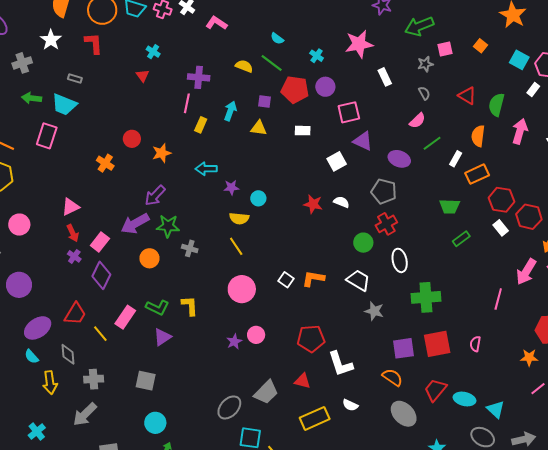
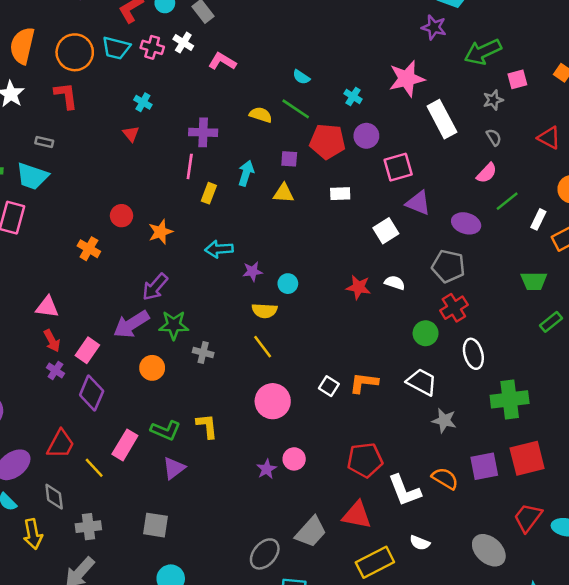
white rectangle: (385, 77) -> (442, 119), size x1.6
pink triangle: (70, 207) -> (47, 307), turned 36
orange semicircle: (392, 377) -> (445, 478), moved
red triangle: (303, 381) -> (357, 515), size x1.4

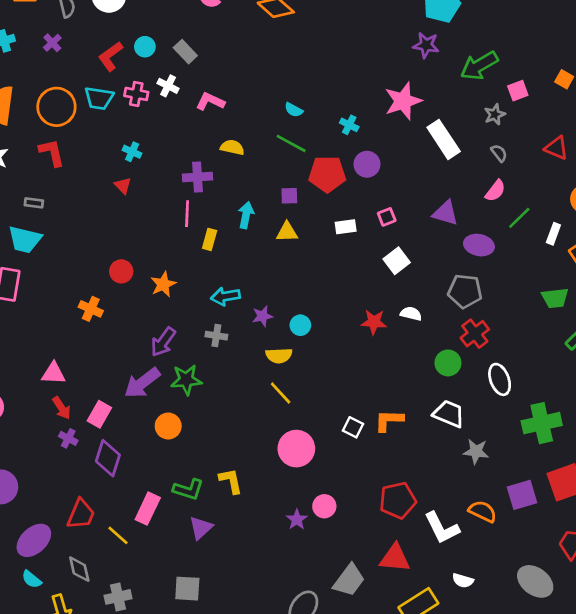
yellow semicircle: (261, 115) -> (232, 147), moved
pink square: (398, 167) -> (387, 217), moved, size x0.6
purple triangle: (418, 203) -> (445, 213), moved
gray cross: (203, 352) -> (216, 336), moved

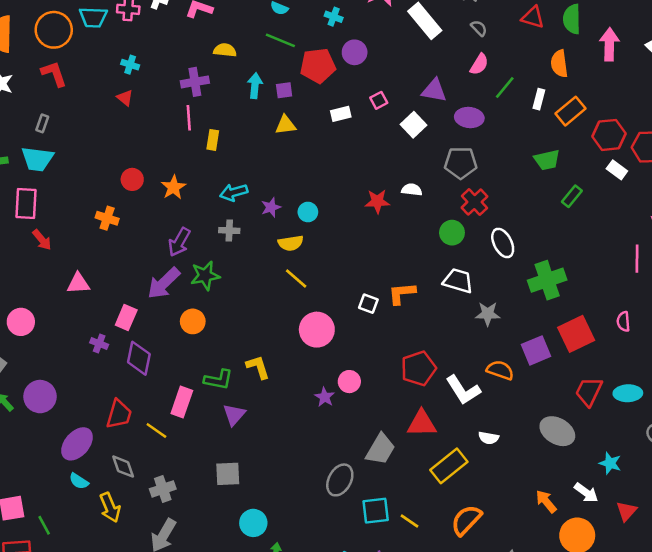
gray rectangle: (34, 203) -> (42, 123), turned -72
cyan arrow: (246, 215) -> (255, 86), moved
white square: (397, 261) -> (413, 125), moved
red arrow: (62, 408) -> (42, 240), moved

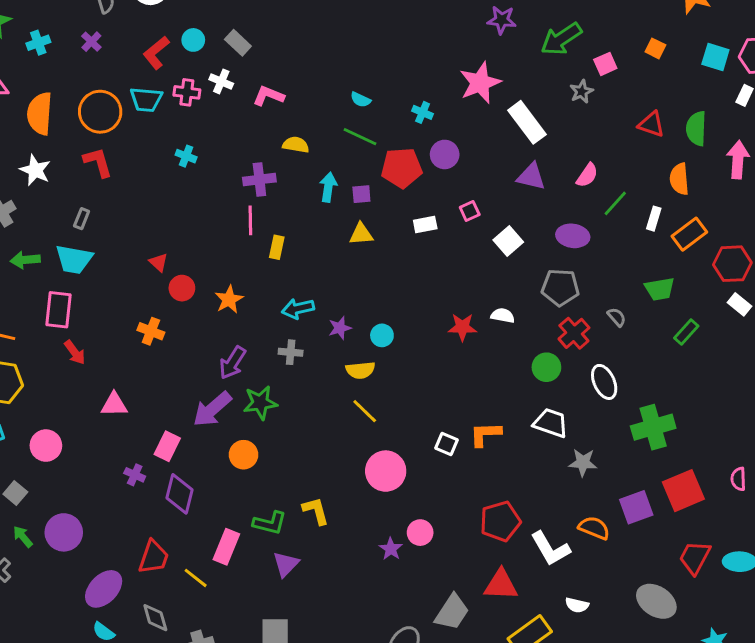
gray semicircle: (479, 28) -> (617, 317), moved
purple triangle: (434, 91) -> (531, 177), moved
red triangle: (125, 98) -> (159, 262), moved

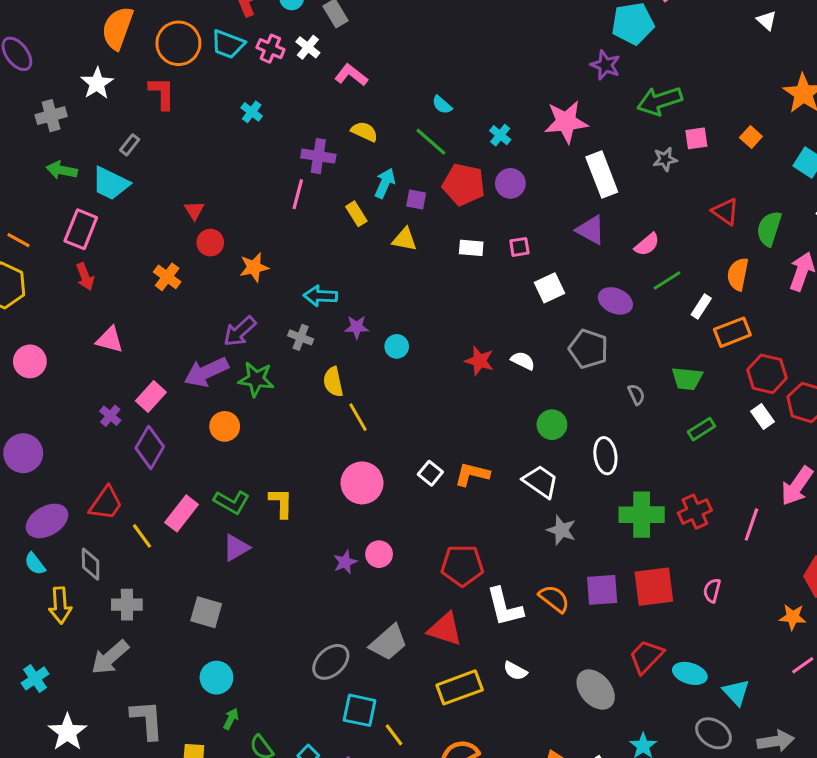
yellow rectangle: (277, 247) -> (356, 214), moved, turned -60
red cross: (574, 333) -> (695, 512), moved
yellow semicircle: (360, 370) -> (333, 382), moved, turned 68

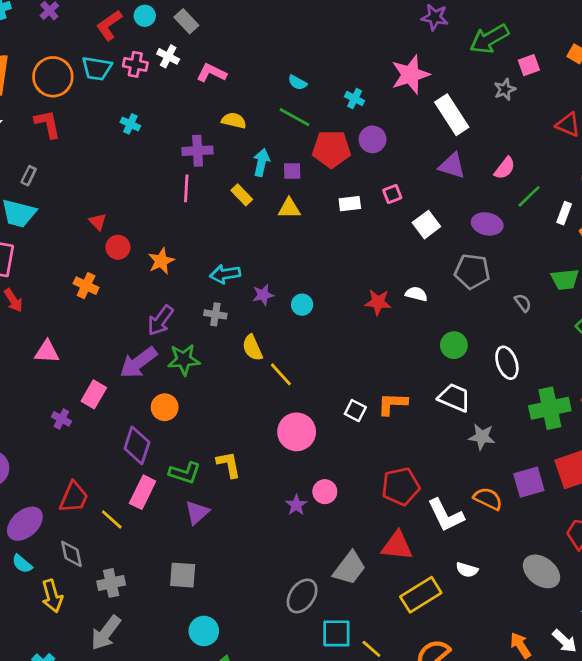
purple diamond: (150, 447) -> (137, 445), moved

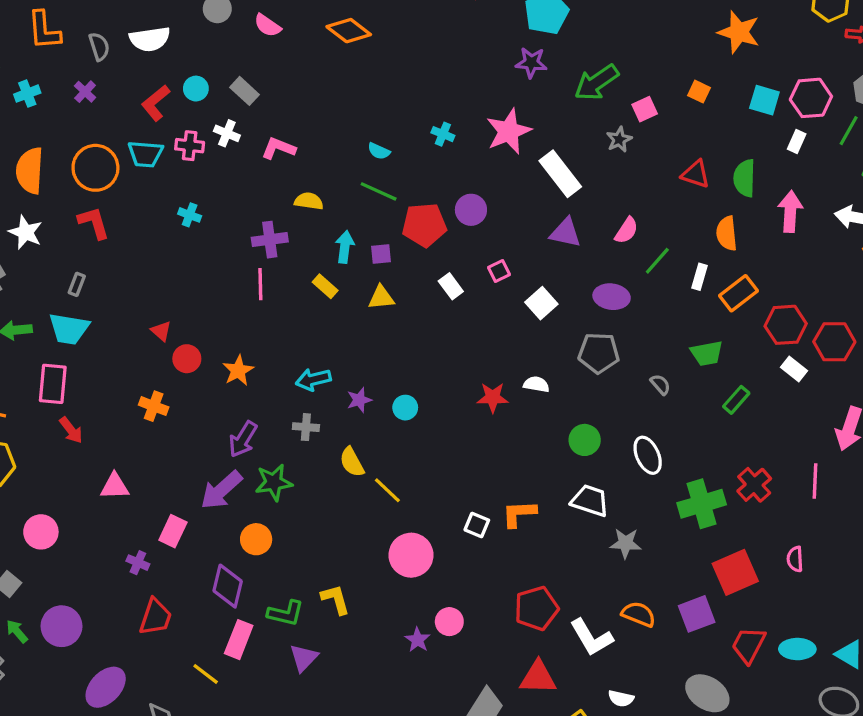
cyan cross: (355, 99) -> (443, 134), moved
white rectangle: (350, 204) -> (451, 286), turned 65
purple square: (529, 482) -> (697, 614), moved
red trapezoid: (74, 497) -> (155, 617), moved

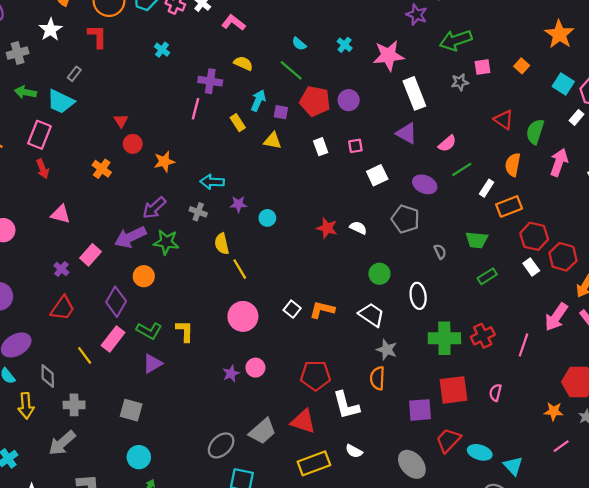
orange semicircle: (639, 614) -> (377, 378), moved, turned -125

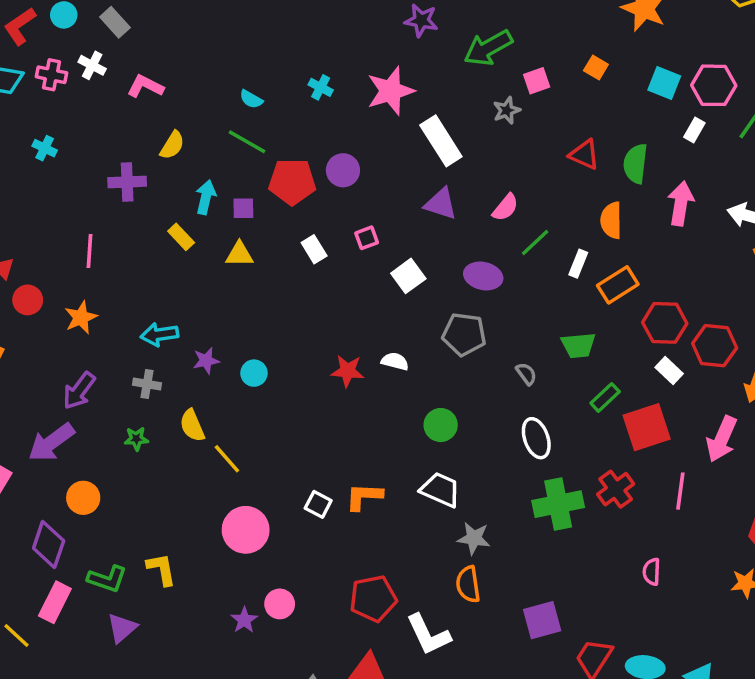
yellow semicircle: (243, 63) -> (172, 145), turned 108
pink line: (195, 109) -> (90, 251), moved
green star: (166, 242) -> (136, 439), moved, size x0.6
white ellipse: (418, 296) -> (536, 438), moved
red square: (453, 390) -> (647, 427), moved

